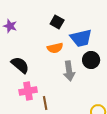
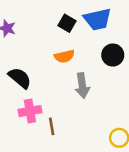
blue trapezoid: (81, 38) -> (97, 19), moved
black circle: (91, 60) -> (113, 55), moved

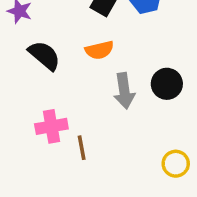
black circle: (113, 55) -> (167, 84), moved
black semicircle: (20, 78) -> (44, 55), moved

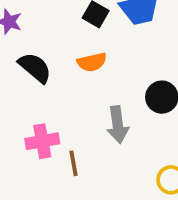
gray arrow: (124, 91) -> (118, 125), moved

